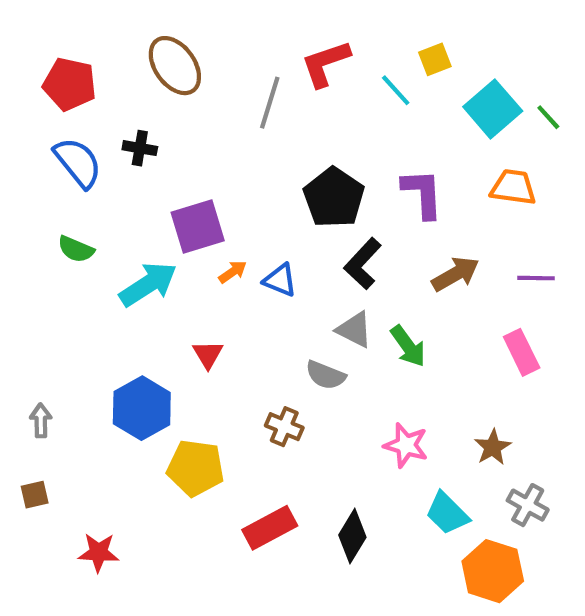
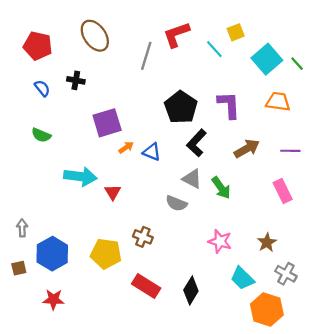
blue semicircle: (78, 163) -> (42, 88), size x0.6
cyan arrow: (148, 284) -> (80, 177), moved, turned 40
blue hexagon: (142, 408) -> (52, 254), moved
brown cross: (284, 427) -> (143, 237), moved
red rectangle: (270, 528) -> (146, 286), turned 60

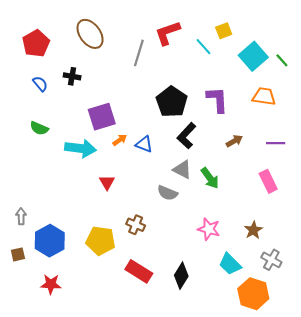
red pentagon: (38, 46) -> (36, 43), turned 30
brown arrow: (247, 149) -> (234, 141), size x0.7
cyan arrow: (80, 177) -> (81, 148), moved

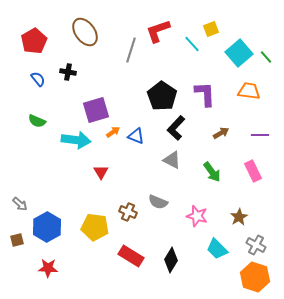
green arrow: (210, 178) -> (212, 172), moved
gray semicircle: (167, 193) -> (158, 202), moved
gray arrow: (21, 216) -> (20, 204), turned 133
orange hexagon: (253, 294) -> (255, 277), moved

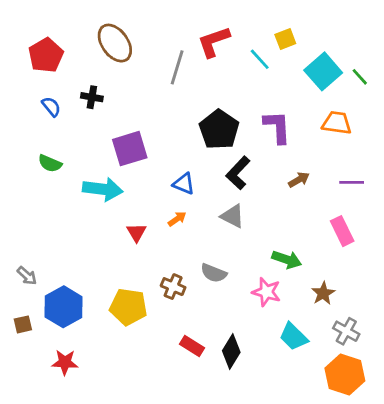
orange arrow: (113, 132) -> (177, 219), moved
green arrow: (212, 172) -> (287, 259), moved, turned -35
red rectangle: (131, 256) -> (192, 346), moved, size x0.7

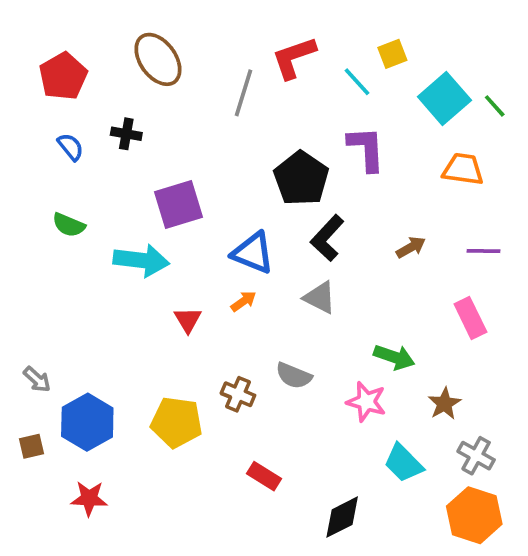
purple L-shape: (277, 127) -> (366, 149), moved
blue triangle: (184, 184) -> (253, 253), size x1.4
black diamond: (231, 351) -> (342, 517), moved, turned 32

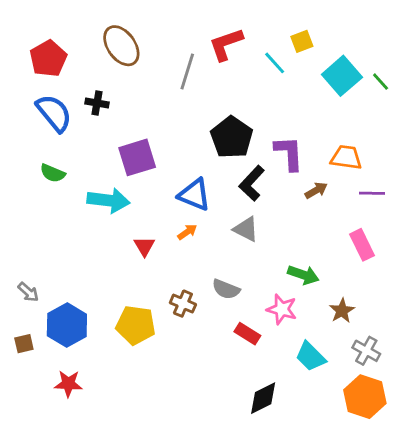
blue semicircle: (71, 147) -> (54, 113), size x1.8
purple L-shape: (366, 149) -> (289, 153), moved
orange trapezoid: (463, 169) -> (346, 157), moved
red rectangle: (264, 476) -> (247, 334), moved

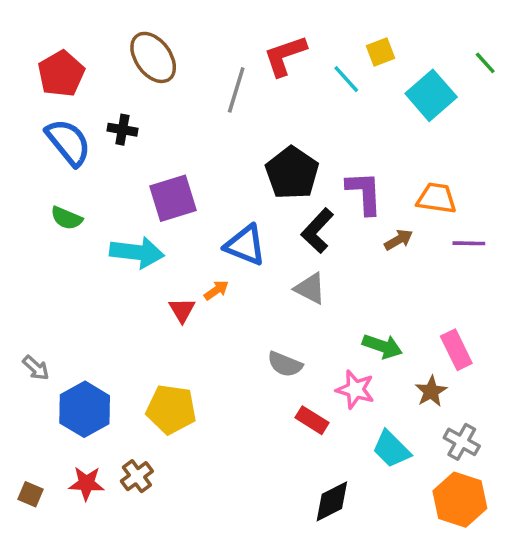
green line: (381, 82) -> (485, 63), moved
orange arrow: (187, 232) -> (216, 290), moved
pink rectangle: (362, 245) -> (456, 350), moved
brown cross: (183, 304) -> (137, 476), moved, turned 30
brown square: (24, 344) -> (30, 494), moved, turned 36

